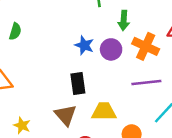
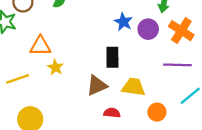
brown triangle: (66, 115) -> (97, 85), turned 40
yellow star: (22, 125) -> (56, 67), moved

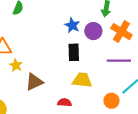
black rectangle: (112, 57) -> (74, 52), moved
brown triangle: (97, 85) -> (34, 82), moved
orange circle: (157, 112) -> (111, 101), moved

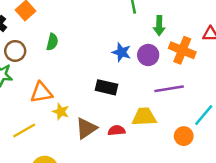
black rectangle: (74, 52) -> (106, 87), moved, turned -66
purple line: (119, 61) -> (169, 89), moved
red semicircle: (65, 102) -> (117, 130), moved

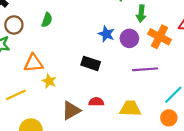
yellow trapezoid: (144, 117) -> (130, 108), moved
brown triangle: (86, 128) -> (71, 110), moved
orange circle: (184, 136) -> (169, 118), moved

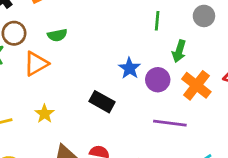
green semicircle: (47, 20) -> (57, 35), turned 48
orange triangle: (33, 63) -> (36, 64), moved, turned -36

